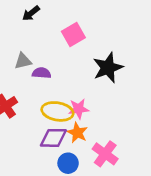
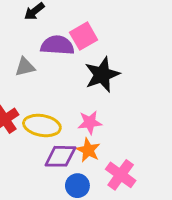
black star: (108, 68) -> (102, 75), moved
purple semicircle: (42, 73) -> (57, 45), moved, size x1.5
yellow ellipse: (57, 111) -> (42, 125), moved

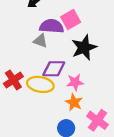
gray triangle: (25, 67) -> (40, 41), moved, turned 32
purple diamond: (60, 156) -> (54, 69), moved

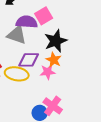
gray triangle: (40, 41) -> (17, 35), size x1.5
orange star: (74, 102) -> (54, 60), moved
pink cross: (98, 120) -> (53, 106), moved

